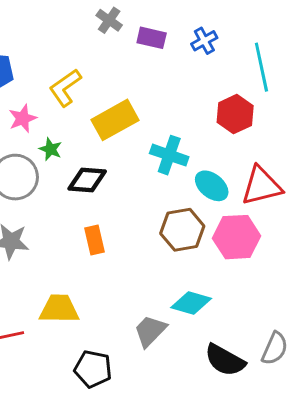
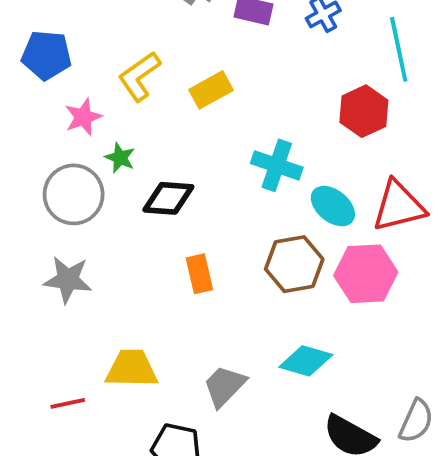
yellow rectangle: (115, 120) -> (211, 90), moved, size x0.7
orange rectangle: (94, 240) -> (199, 274), moved
gray trapezoid: (150, 331) -> (225, 386), moved

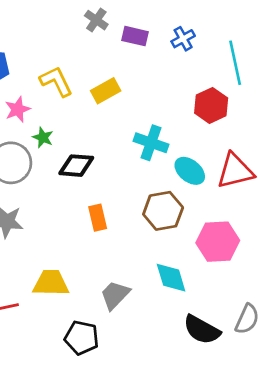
yellow L-shape: (139, 76) -> (56, 81), turned 99
pink hexagon: (366, 274) -> (218, 242), moved
cyan diamond: (306, 361) -> (171, 278), turned 57

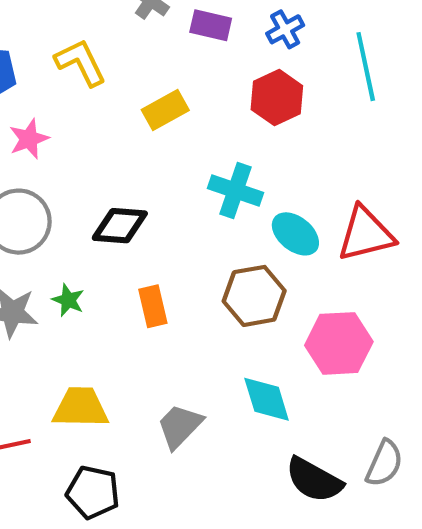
yellow L-shape: (56, 81) -> (81, 62), moved
red hexagon: (211, 105) -> (277, 98), moved
green star: (43, 137) -> (68, 300), moved
black pentagon: (82, 338) -> (93, 492), moved

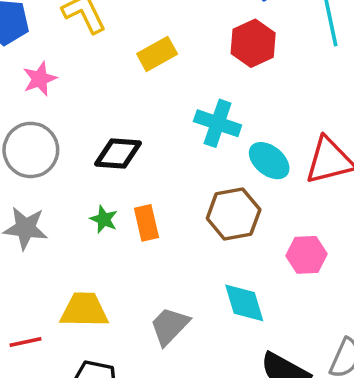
green star: (68, 300) -> (104, 219), moved
pink hexagon: (339, 343) -> (306, 255), size x0.7

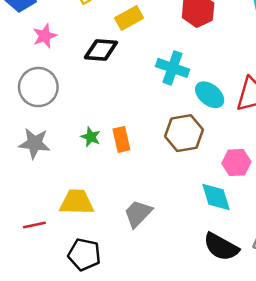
black diamond: (118, 154) -> (101, 50), moved
cyan diamond: (244, 303) -> (216, 197), moved

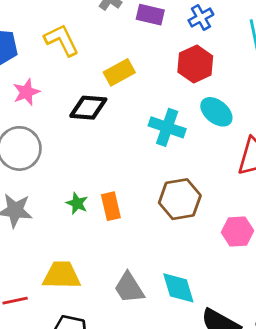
cyan ellipse: (210, 95) -> (216, 112), moved
cyan diamond: (216, 197) -> (178, 288), moved
gray trapezoid: (138, 214) -> (129, 288), turned -76

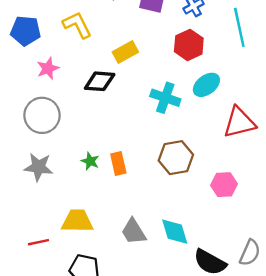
cyan ellipse: (216, 112) -> (206, 85), turned -76

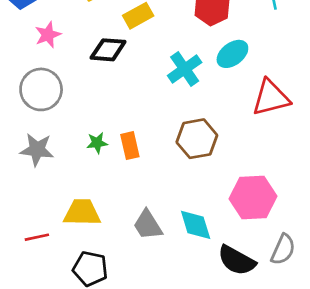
cyan cross: (165, 98) -> (185, 69), turned 36
green star: (90, 161) -> (97, 143), turned -30
pink hexagon: (224, 185) -> (253, 198), moved, size x1.5

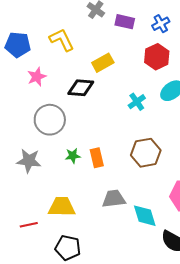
cyan cross: (185, 69) -> (137, 102), size x0.7
gray circle: (41, 89) -> (50, 120), moved
gray trapezoid: (148, 225) -> (114, 199), moved, turned 115

